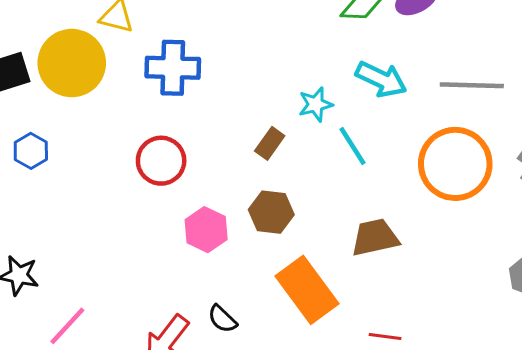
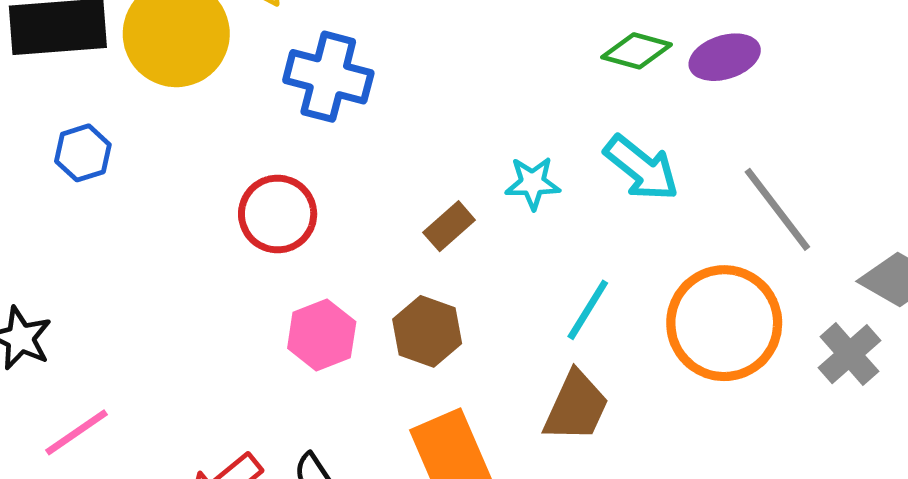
gray line: (472, 85) -> (777, 209), turned 38
cyan line: (352, 146) -> (588, 310), moved, turned 51
brown trapezoid: (375, 237) -> (576, 407), turned 114

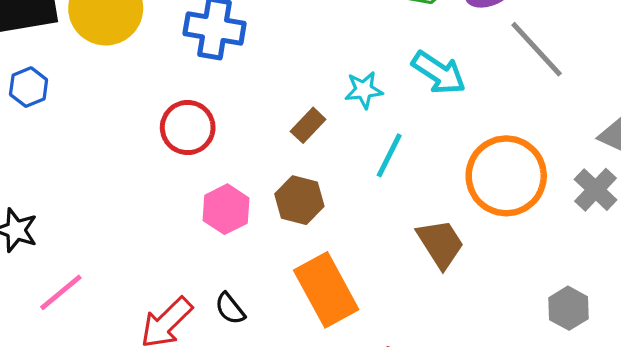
blue hexagon: (83, 153) -> (29, 87), moved
gray line: (777, 209) -> (537, 49), moved
cyan line: (588, 310) -> (389, 155), moved
brown trapezoid: (576, 407) -> (441, 244), moved, turned -52

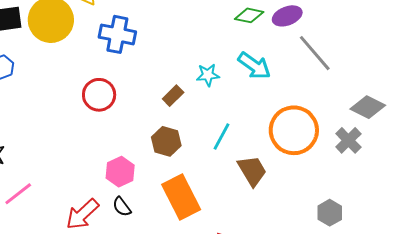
cyan line: (389, 155) -> (222, 137), moved
pink hexagon: (226, 209) -> (120, 172), moved

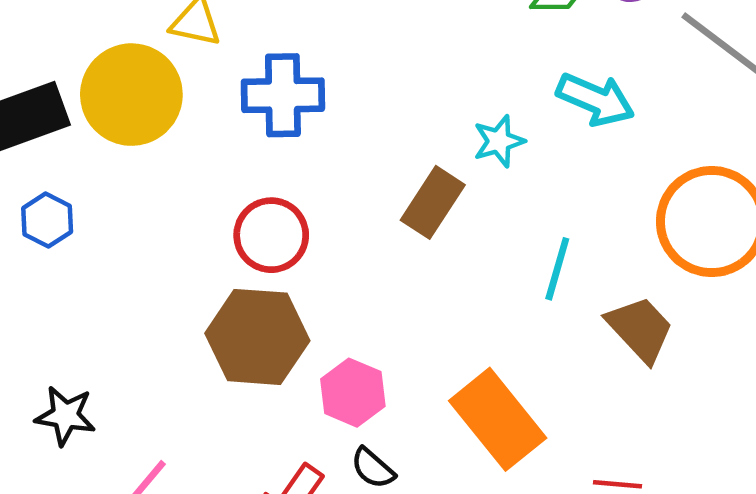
brown rectangle: (173, 96) -> (433, 202), size x1.4
brown hexagon: (166, 141) -> (257, 337), moved, size x1.5

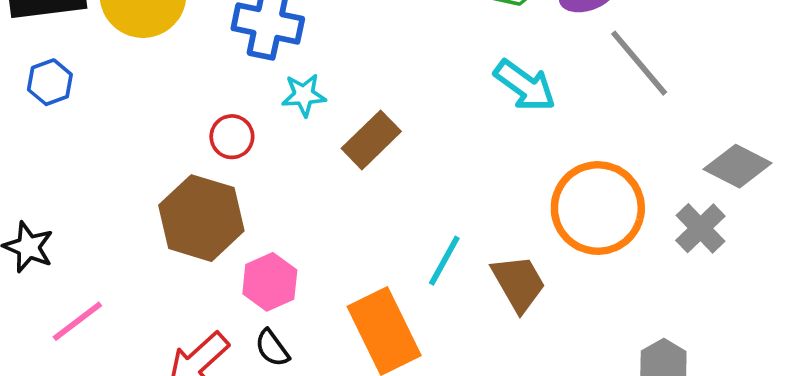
cyan star: (499, 141) -> (304, 95), moved
red circle: (271, 235) -> (232, 137), size x0.7
cyan line: (557, 269) -> (444, 261), moved

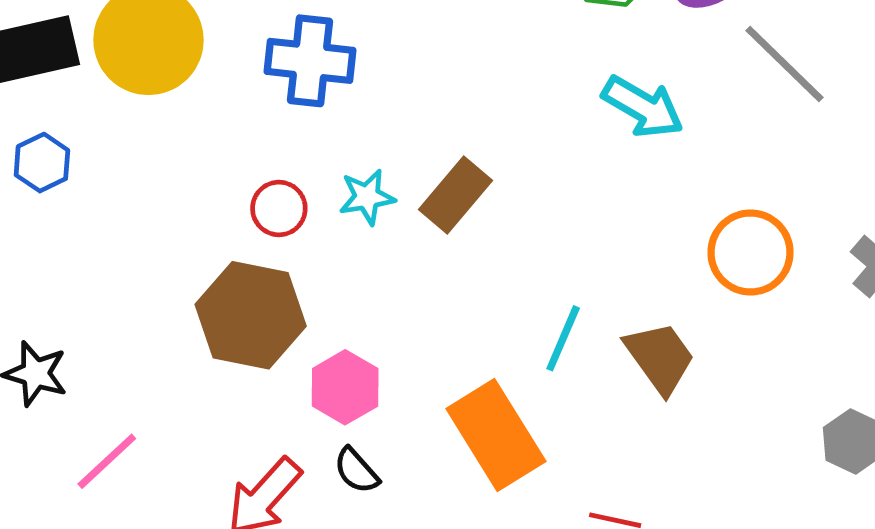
cyan star: (304, 95) -> (367, 197), moved
orange circle: (598, 208) -> (750, 252), size x0.7

